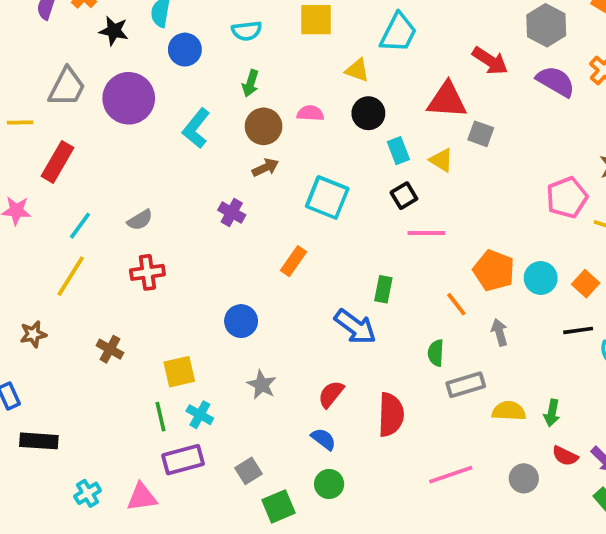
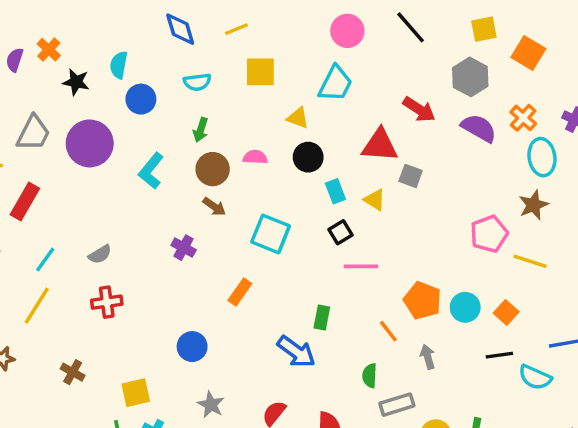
brown arrow: (265, 168) -> (214, 207), turned 60

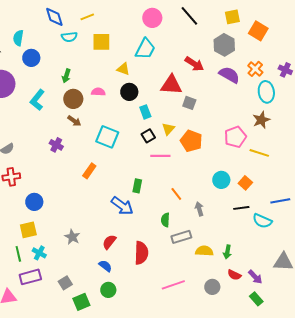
cyan semicircle: (197, 82) -> (69, 37), moved
yellow triangle: (375, 200) -> (168, 129), moved, turned 40
orange pentagon: (422, 300) -> (191, 141), moved
blue circle: (192, 347) -> (34, 202), moved

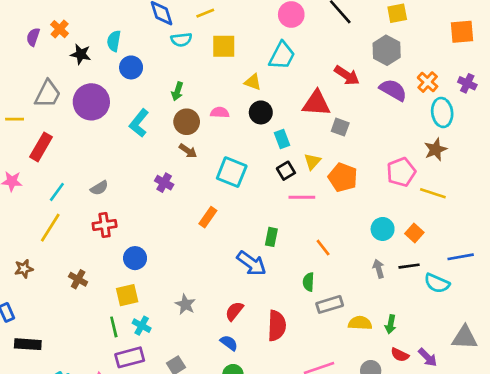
orange square: (258, 31) -> (462, 32), moved, turned -36
gray arrow: (199, 209) -> (379, 269), moved

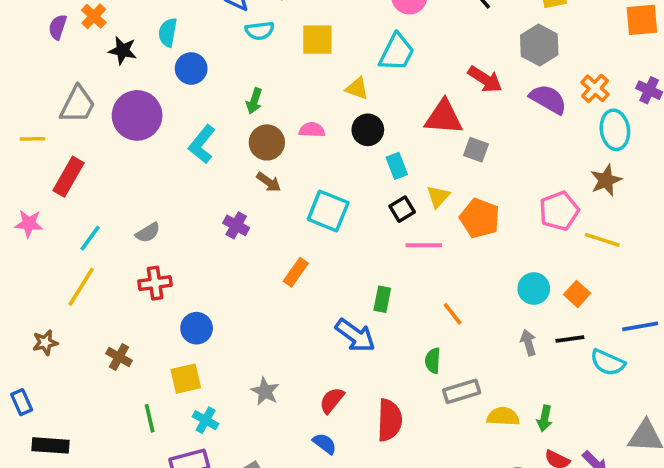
green line: (114, 327) -> (150, 418), moved

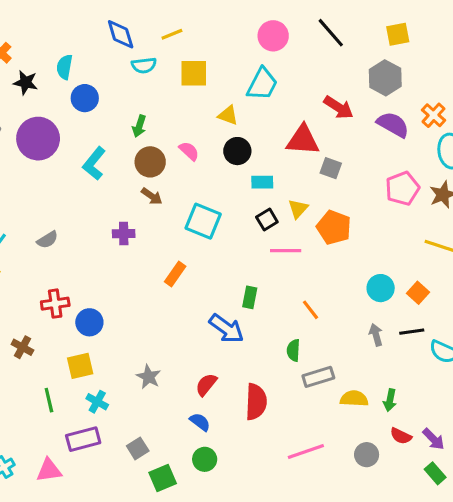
pink semicircle: (312, 130) -> (189, 151), turned 40
cyan rectangle: (397, 166) -> (262, 182), turned -70
pink pentagon: (559, 211) -> (402, 188), moved
purple cross: (236, 225) -> (124, 234), turned -30
red cross: (155, 283) -> (55, 304), moved

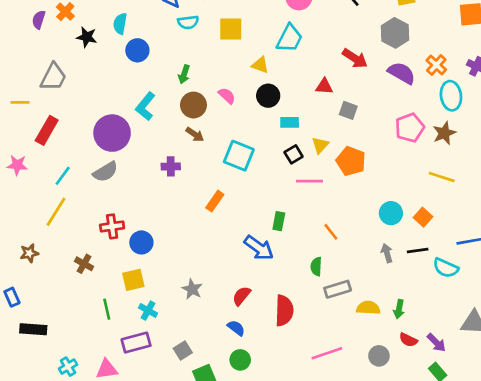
purple circle: (38, 139) -> (112, 133), moved
red triangle: (303, 140) -> (324, 86), size x0.6
gray semicircle: (47, 240) -> (105, 172), size x1.4

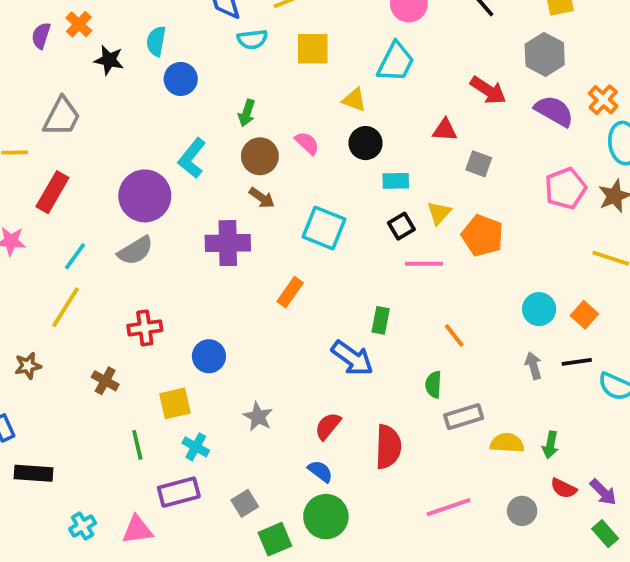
purple cross: (171, 166) -> (228, 243), size x1.6
blue circle: (141, 242) -> (209, 356), moved
green circle: (240, 360) -> (326, 517), size x1.5

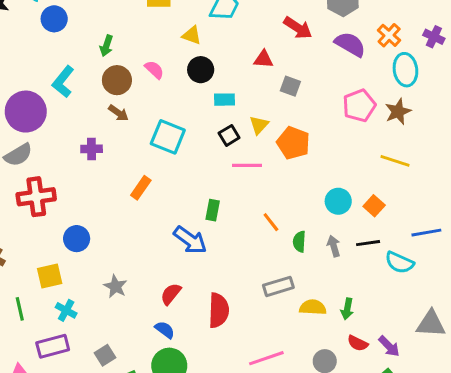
purple cross: (228, 243) -> (92, 149), size x0.6
red cross: (145, 328) -> (36, 197), moved, size x1.4
green semicircle: (433, 385) -> (299, 242), moved

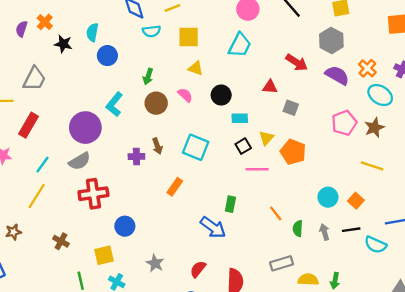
yellow triangle: (192, 35) -> (196, 68), moved
cyan ellipse: (405, 70) -> (380, 95), turned -50
brown arrow: (118, 113) -> (157, 146), moved, turned 35

